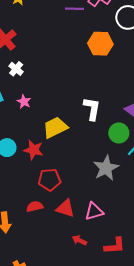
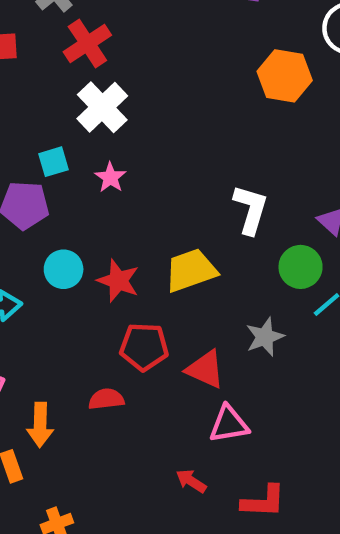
white cross: (16, 69) -> (102, 107), size x1.6
yellow trapezoid: (55, 127) -> (191, 270), moved
gray star: (106, 168) -> (265, 337), size x0.7
red triangle: (65, 208) -> (205, 369), moved

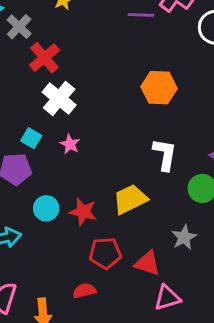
orange hexagon: (285, 76) -> (159, 88), moved
cyan square: (53, 162) -> (31, 138), turned -36

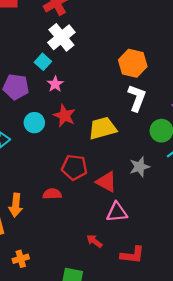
orange hexagon: (159, 88) -> (133, 63), moved
cyan square: (31, 138) -> (43, 62), moved
pink star: (70, 144) -> (55, 84), moved
red star: (83, 212) -> (64, 116), moved

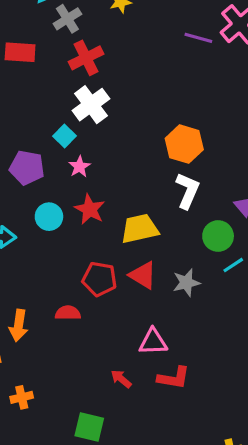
red triangle: (106, 182) -> (143, 275), moved
red L-shape: (132, 255) -> (174, 378), moved

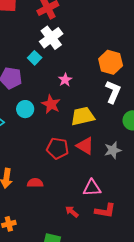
pink star: (79, 167) -> (65, 80), moved
red semicircle: (68, 313) -> (35, 183), moved

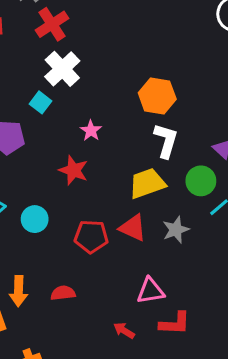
cyan circle: (25, 109) -> (35, 219), moved
yellow trapezoid: (83, 116) -> (147, 183), moved

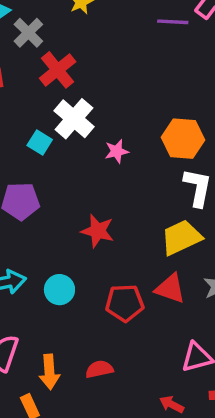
cyan square: (40, 102) -> (40, 143), moved
pink star: (91, 131) -> (117, 151), moved, turned 30

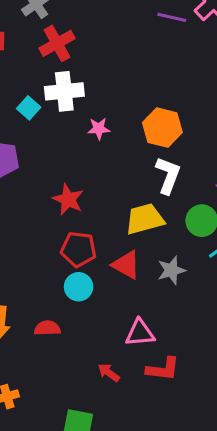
white cross: (74, 119) -> (64, 91), turned 33
cyan circle: (59, 290) -> (79, 287), moved
red pentagon: (125, 303) -> (79, 249), moved

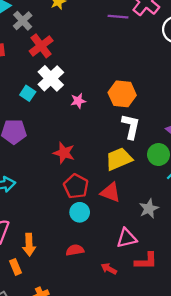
white cross: (64, 91) -> (51, 78), turned -30
red pentagon: (79, 249) -> (76, 186), turned 30
gray star: (171, 270) -> (149, 209), moved
red semicircle: (47, 328) -> (75, 250), moved

